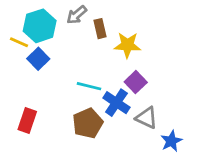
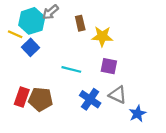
gray arrow: (77, 15) -> (50, 12), moved
purple square: (136, 82) -> (109, 66), turned -35
blue cross: (116, 103) -> (90, 99), moved
brown pentagon: (88, 123) -> (40, 99), moved, turned 30

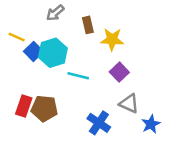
cyan hexagon: (32, 21) -> (53, 53), moved
purple square: (109, 66) -> (119, 72), turned 35
blue cross: (90, 99) -> (99, 123), moved

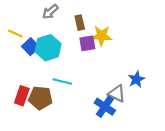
purple square: (119, 72) -> (87, 43), moved, turned 35
cyan line: (78, 76) -> (62, 82), moved
blue cross: (99, 123) -> (105, 107), moved
blue star: (151, 124) -> (136, 79), moved

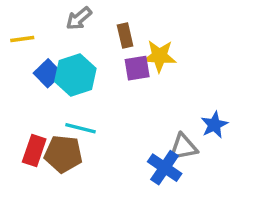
yellow line: (15, 33) -> (22, 39), moved, turned -32
cyan line: (62, 82) -> (81, 128), moved
gray triangle: (117, 94) -> (183, 147), turned -36

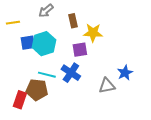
purple square: (137, 68) -> (80, 50), moved
blue square: (48, 73) -> (28, 43), turned 35
red rectangle: (34, 150) -> (20, 100), moved
blue cross: (165, 168) -> (71, 73), moved

